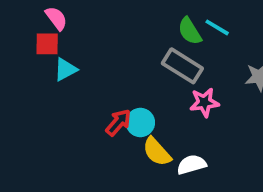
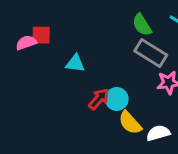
pink semicircle: (56, 18) -> (26, 43), moved, turned -72
green semicircle: (190, 31) -> (142, 25), moved
cyan triangle: (65, 69) -> (75, 63), moved, turned 36

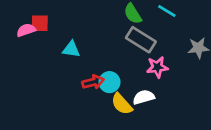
red arrow: (99, 99) -> (93, 82), turned 35
white semicircle: (158, 133) -> (144, 97), moved

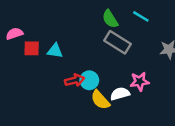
red square: (40, 23) -> (32, 48), moved
pink star: (157, 67) -> (140, 81), moved

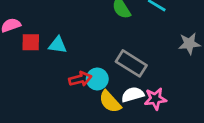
gray rectangle: (117, 42) -> (131, 63), moved
pink star: (140, 81) -> (155, 99), moved

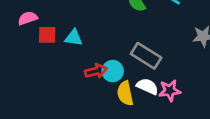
white semicircle: (133, 95) -> (147, 86), turned 40
yellow semicircle: (110, 102) -> (125, 93), turned 30

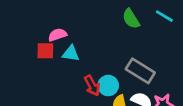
pink semicircle: (28, 18) -> (57, 35), moved
red arrow: (96, 71) -> (92, 86), turned 75

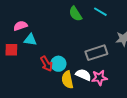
red square: (45, 51) -> (11, 50), moved
gray rectangle: (140, 71) -> (96, 53), moved, turned -50

